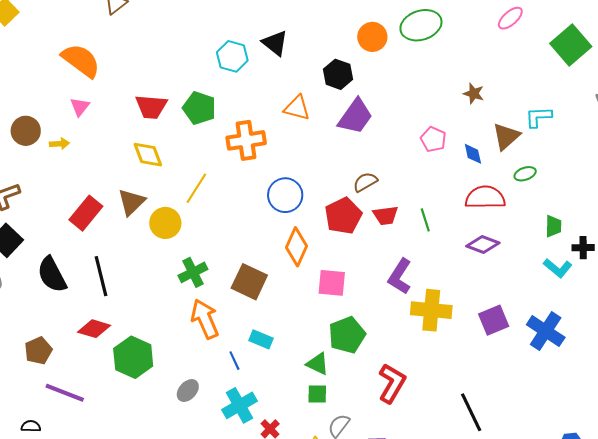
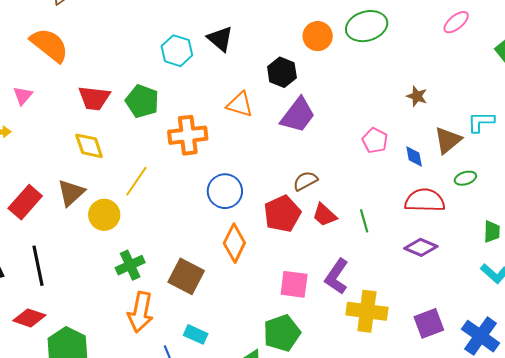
orange semicircle: (81, 61) -> (49, 45), moved
red trapezoid: (386, 215) -> (325, 215), turned 48
pink square: (332, 283) -> (294, 284), moved
orange arrow: (205, 319) -> (140, 312), turned -147

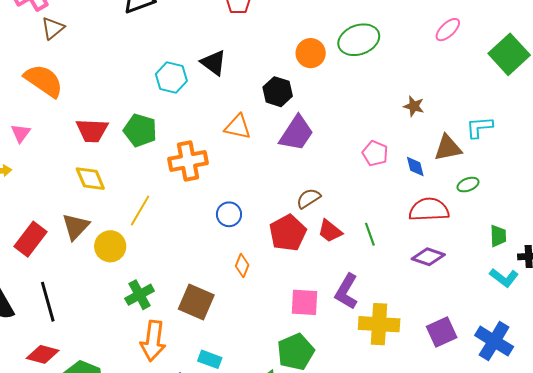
brown triangle: (448, 140) -> (448, 148), turned 32
blue circle: (225, 191) -> (229, 214), size x0.7
orange diamond: (234, 243) -> (242, 265), size x0.6

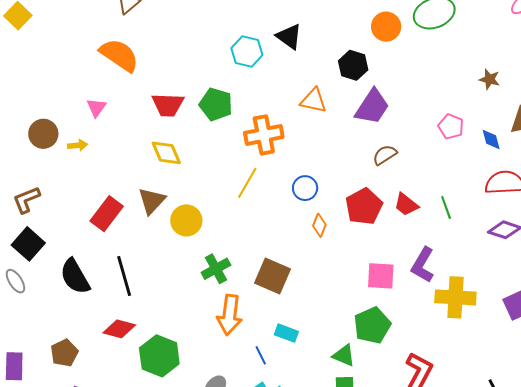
brown semicircle: (308, 198) -> (385, 155), moved
yellow line: (140, 210) -> (247, 183), moved
orange diamond: (242, 265) -> (319, 225), moved

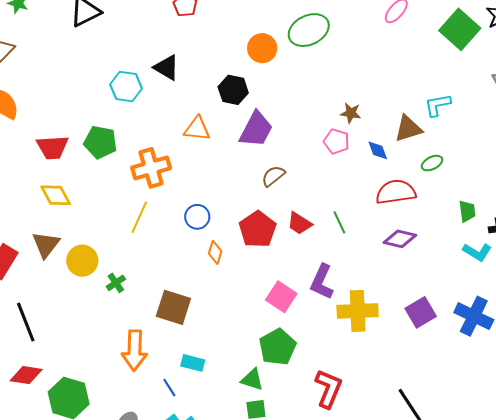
brown star: (490, 79) -> (351, 113), moved
green cross: (216, 269) -> (116, 283), moved, size x0.7
pink square: (381, 276) -> (281, 297), turned 36

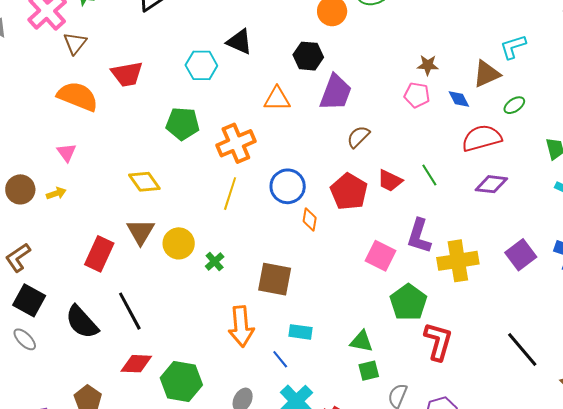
red trapezoid: (53, 147) -> (127, 74), moved
blue circle: (197, 217) -> (288, 186), size x1.4
green pentagon: (277, 347) -> (408, 302), moved

